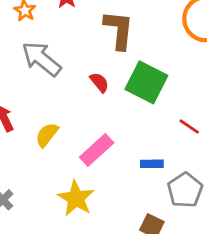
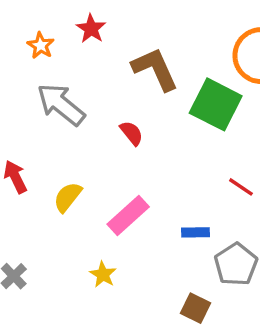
brown L-shape: (119, 30) -> (155, 69), turned -30
green square: (146, 82) -> (216, 104), moved
yellow star: (76, 198) -> (103, 274), size x0.6

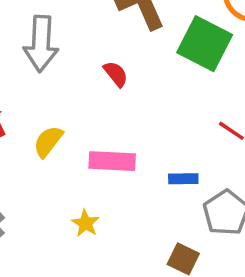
gray arrow: (61, 104) -> (41, 44), turned -126
pink rectangle: (128, 216) -> (112, 161), turned 45

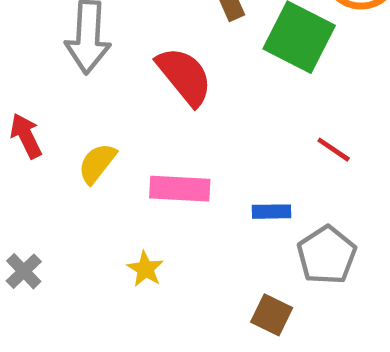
red semicircle: (116, 74) -> (184, 76), size x1.8

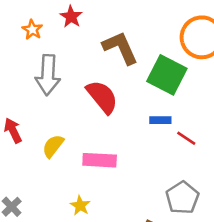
blue rectangle: (272, 212) -> (160, 120), moved

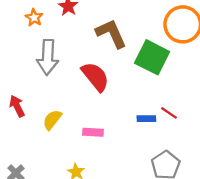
blue rectangle: (160, 120) -> (146, 119), moved
pink rectangle: (100, 160) -> (93, 132), size x0.7

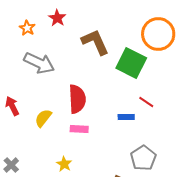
gray arrow: (48, 57) -> (39, 63), turned -68
red semicircle: (95, 77) -> (77, 99), moved, turned 36
red line: (169, 113) -> (146, 102), moved

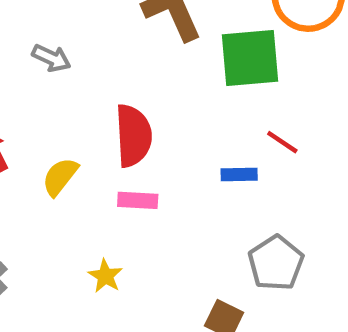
gray arrow: (39, 63) -> (51, 58), size x0.6
green square: (131, 63) -> (250, 58), turned -32

